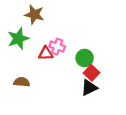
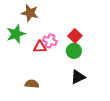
red square: (91, 73) -> (75, 36), moved
brown semicircle: (22, 82) -> (32, 84), moved

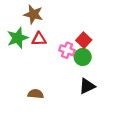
pink cross: (50, 41) -> (67, 50), moved
red triangle: (40, 47) -> (39, 39), moved

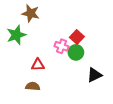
red triangle: (39, 39) -> (38, 65), moved
black triangle: (87, 86) -> (94, 75), moved

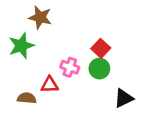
pink cross: (62, 46) -> (70, 67), moved
brown semicircle: (33, 86) -> (27, 98), moved

